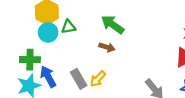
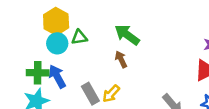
brown arrow: (107, 47) -> (121, 59), turned -133
blue arrow: (48, 77) -> (57, 76), moved

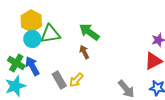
green triangle: (79, 37) -> (50, 34), size x1.5
green cross: (38, 73) -> (16, 63), turned 30

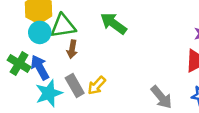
brown arrow: (84, 52) -> (72, 49), moved, turned -144
cyan star: (15, 86) -> (49, 93), moved

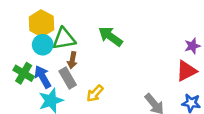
gray rectangle: (75, 85) -> (68, 78), moved

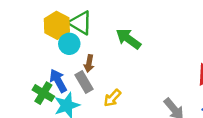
green triangle: (64, 39) -> (80, 23), moved, turned 40
cyan circle: (43, 45) -> (69, 44), moved
green cross: (24, 73) -> (43, 93), moved

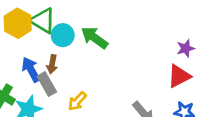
cyan circle: (69, 44) -> (63, 35), moved
blue arrow: (58, 81) -> (31, 70), moved

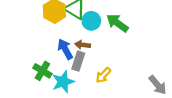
brown arrow: (52, 64) -> (83, 45), turned 88
gray rectangle: (47, 84) -> (78, 61), turned 48

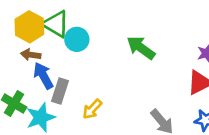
green arrow: (117, 23) -> (141, 48), moved
brown arrow: (83, 45) -> (31, 55), moved

